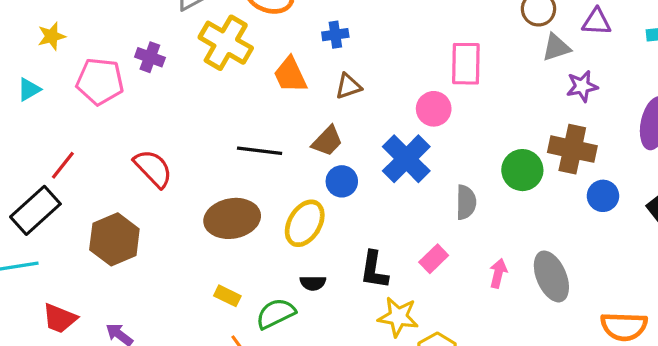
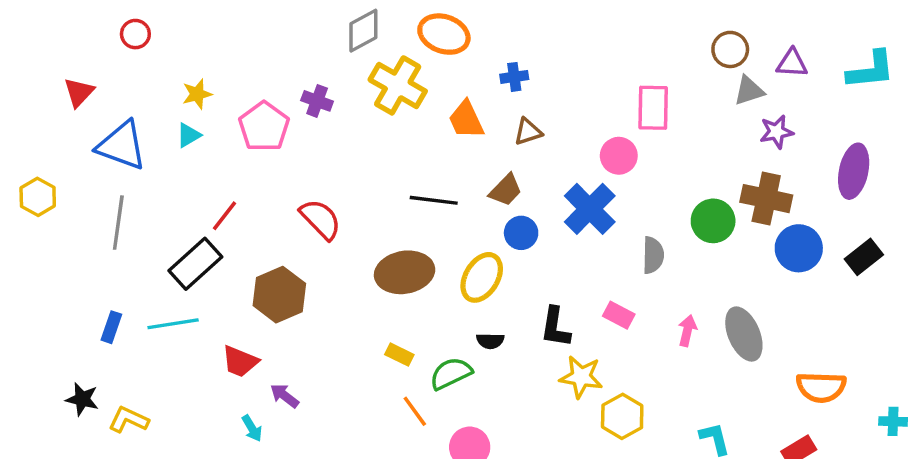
yellow star: (52, 36) -> (197, 94), moved
pink pentagon: (100, 81) -> (264, 127), turned 30
blue circle: (603, 196) -> (799, 248), size x1.4
pink rectangle: (434, 259) -> (619, 315), turned 72
red trapezoid: (60, 318) -> (240, 361), moved

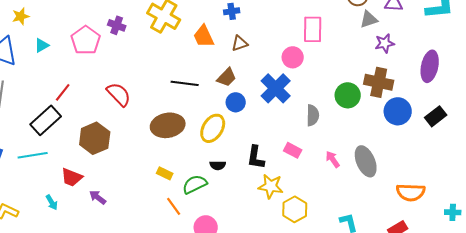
yellow star: (197, 94) -> (21, 16), moved
pink arrow: (687, 331) -> (333, 159), turned -48
cyan arrow: (252, 428) -> (52, 202), moved

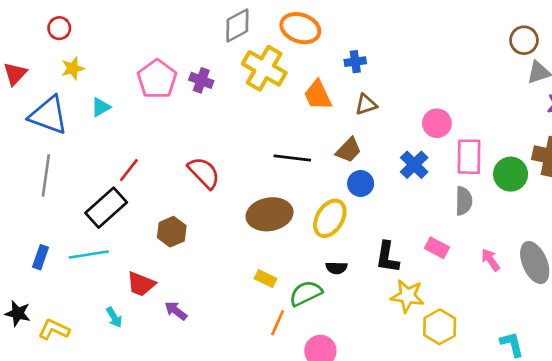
pink rectangle: (313, 29) -> (469, 157), moved
pink pentagon: (86, 40) -> (157, 79), moved
blue cross: (276, 88) -> (414, 165), size x0.7
brown hexagon: (95, 138) -> (172, 232), size x0.7
orange line: (174, 206) -> (278, 323), turned 60

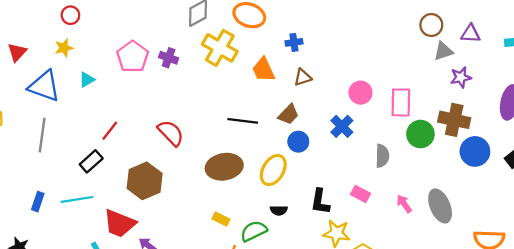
red circle: (59, 28) -> (70, 15), moved
pink rectangle: (469, 157) -> (401, 102), moved
black rectangle: (106, 208) -> (91, 161), size x0.7
brown hexagon: (172, 232) -> (145, 181), size x1.5
red trapezoid: (141, 284) -> (120, 223), size x1.4

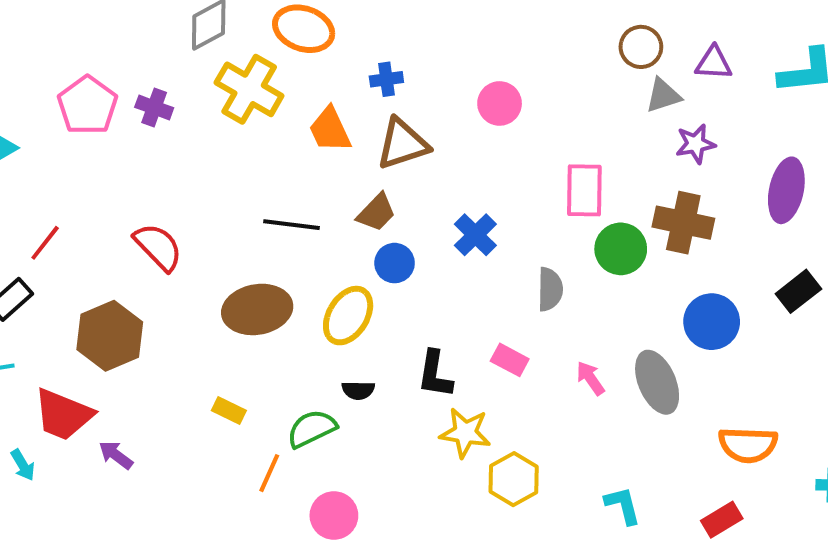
brown triangle: (303, 77) -> (403, 144), size x1.6
pink circle: (360, 93) -> (500, 103), moved
blue circle: (475, 151) -> (712, 322), moved
yellow rectangle: (221, 219) -> (229, 410), moved

